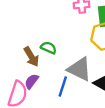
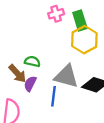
purple semicircle: (32, 81) -> (30, 84), moved

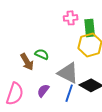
purple semicircle: (30, 84) -> (43, 91), moved
blue line: (53, 96) -> (69, 93), moved

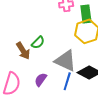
green semicircle: (42, 54) -> (38, 43), turned 112

